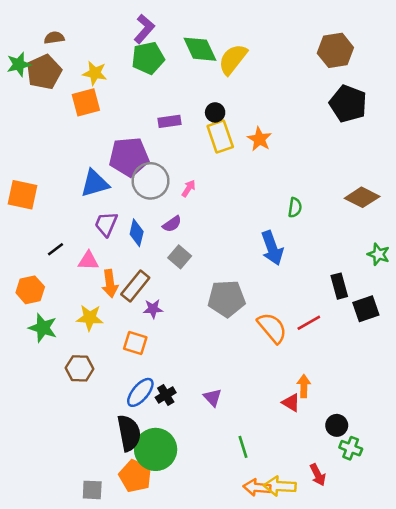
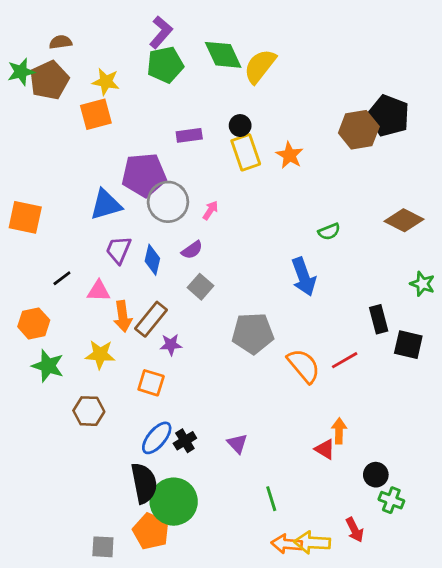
brown hexagon: (335, 50) -> (359, 130), moved
green semicircle: (295, 207) -> (329, 232), turned 60
black square: (366, 309) -> (408, 345), turned 32

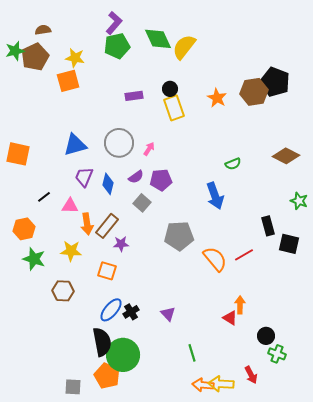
orange star: (290, 155) -> (217, 98), moved
purple pentagon: (144, 175) -> (161, 180), moved, size x0.7

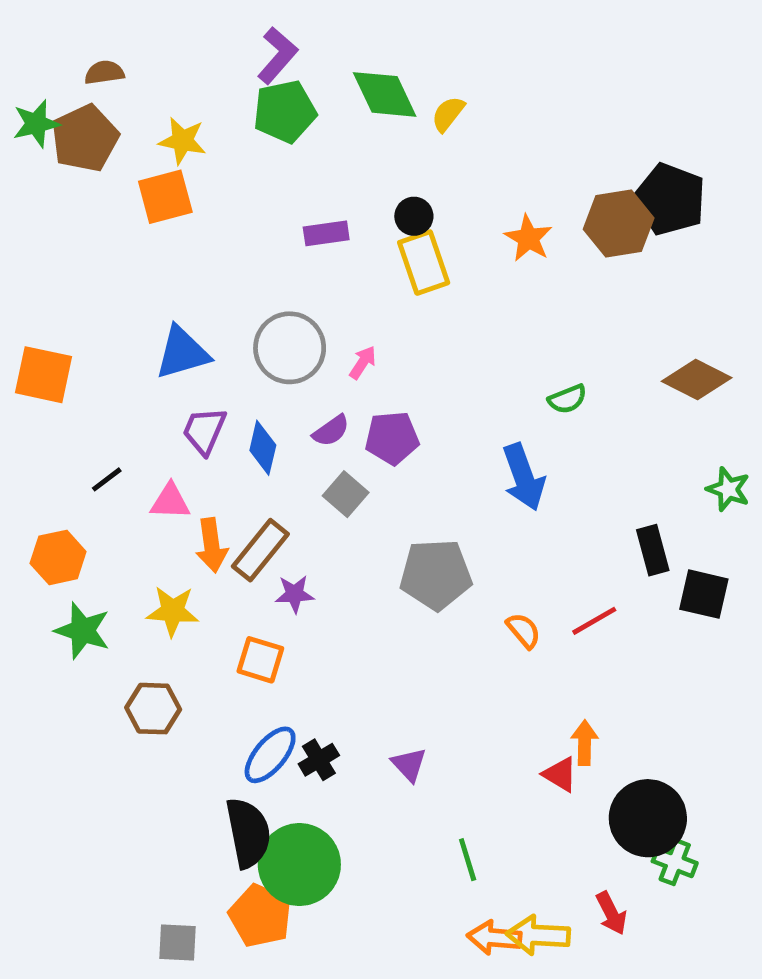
yellow semicircle: (184, 47) -> (448, 114), size x0.6
orange semicircle: (215, 259) -> (524, 631), size x0.6
black circle: (266, 336) -> (648, 818), size x1.8

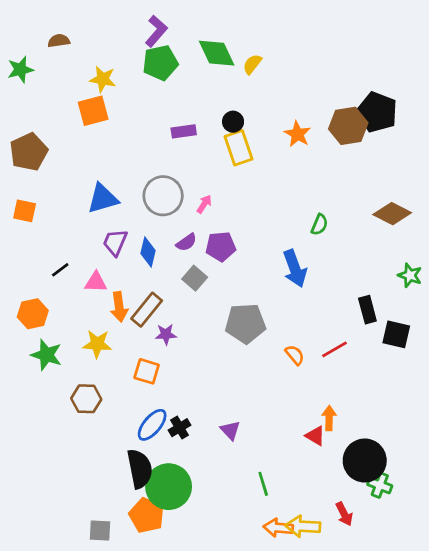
brown pentagon: (85, 138) -> (29, 152), moved
orange square: (43, 375) -> (25, 211), size x0.7
green semicircle: (567, 399) -> (319, 225), turned -45

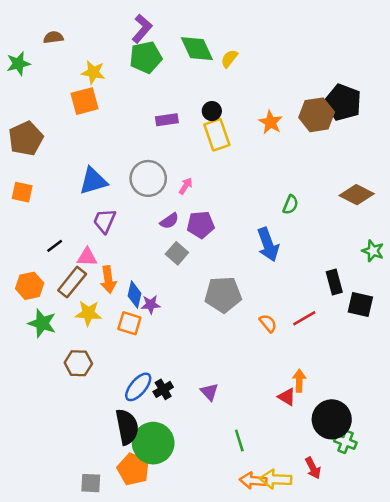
blue diamond: (148, 252) -> (134, 295), moved
brown rectangle: (147, 310) -> (72, 282), moved
orange square: (147, 371) -> (129, 323), moved

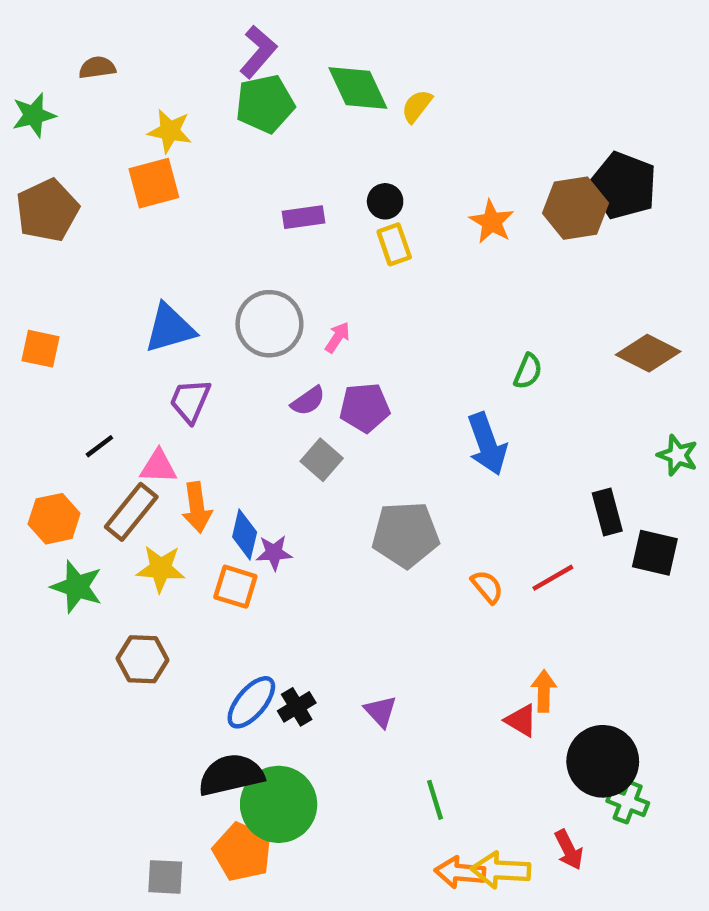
yellow rectangle: (217, 135) -> (394, 244), size x0.7
brown pentagon: (26, 139) -> (47, 210), moved
black semicircle: (127, 427) -> (231, 775), turned -92

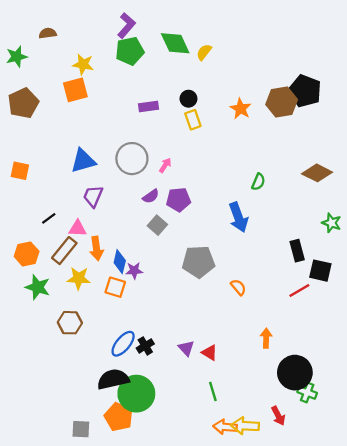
red line: (553, 578) -> (299, 291), moved
red triangle: (521, 720) -> (210, 353), moved

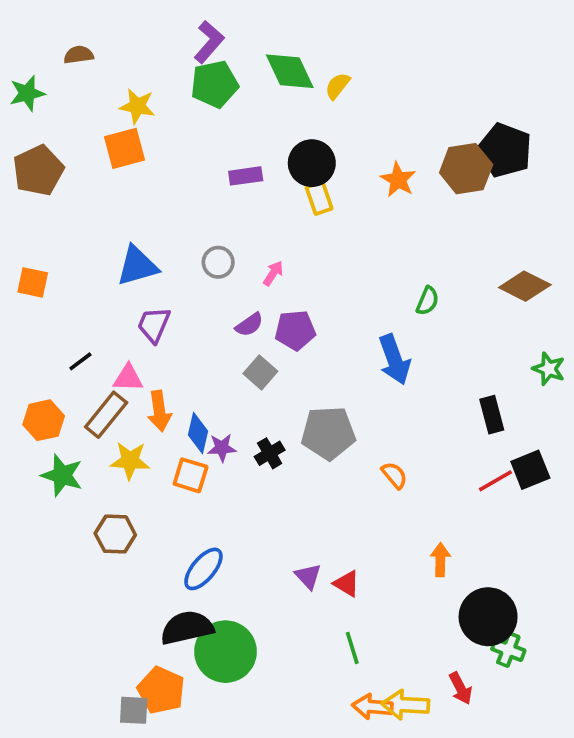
black circle: (188, 99) -> (312, 163), size x1.6
gray circle: (132, 159) -> (218, 262), size x0.6
black square: (320, 271) -> (530, 470), moved, turned -35
black cross: (145, 346) -> (270, 453), moved
orange pentagon: (119, 417) -> (161, 690), moved

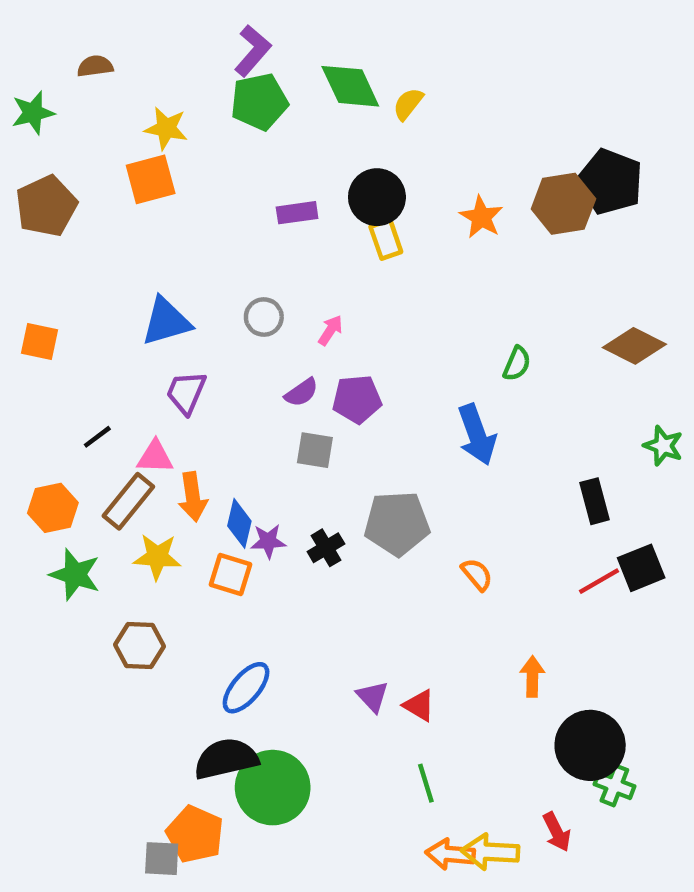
gray square: (260, 372) -> (315, 450), turned -32

